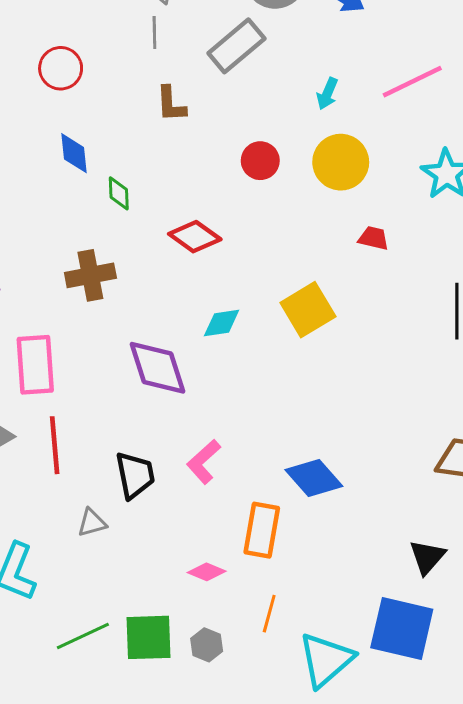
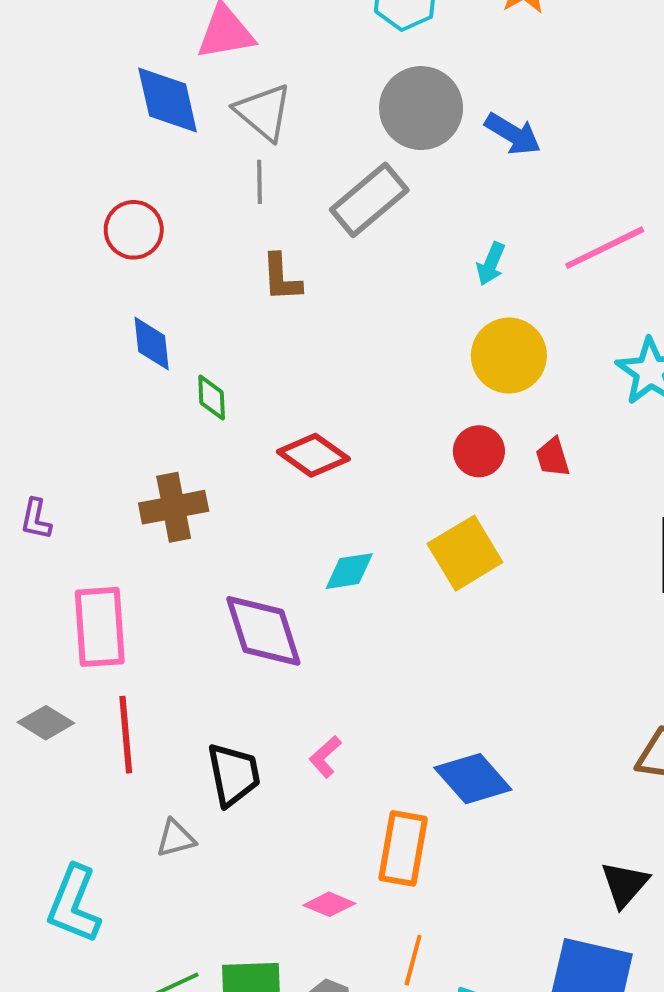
red circle: (260, 161) -> (479, 451), moved
red trapezoid: (373, 238) -> (553, 457), turned -120
pink L-shape: (204, 462) -> (325, 757), size x0.7

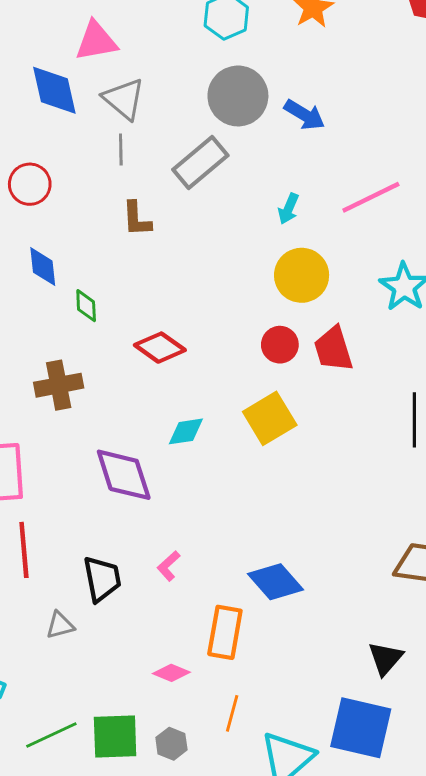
red trapezoid: (553, 457) -> (333, 349), size x1.6

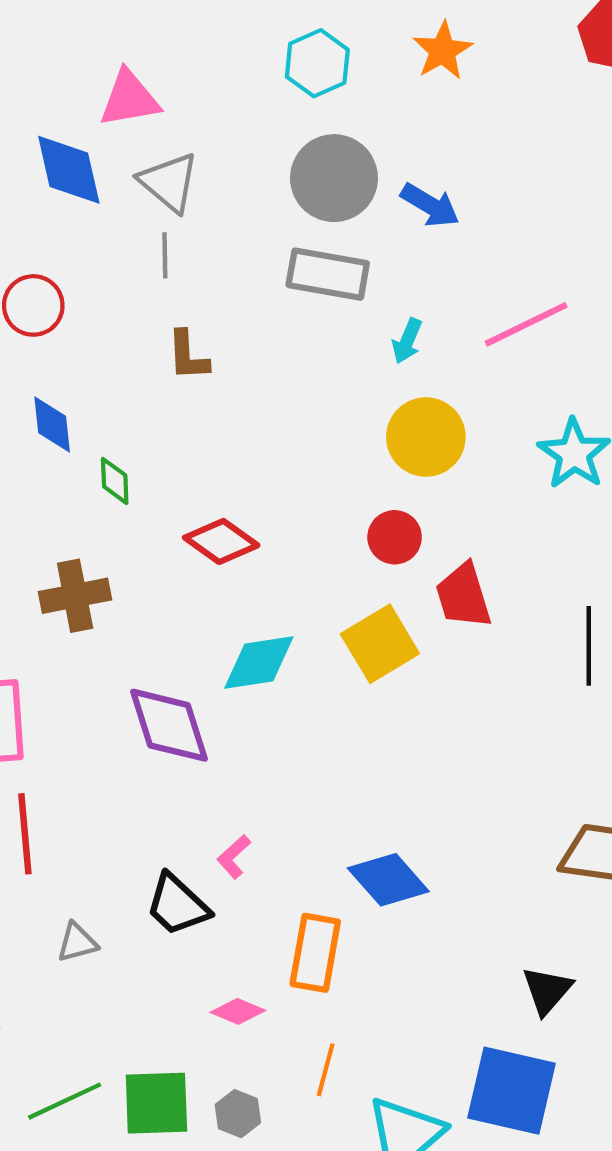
gray rectangle: (200, 162) -> (328, 274), moved, turned 50
red trapezoid: (333, 349) -> (463, 596), moved
cyan diamond: (186, 431) -> (259, 663), size x1.4
black trapezoid: (102, 579) -> (177, 905), moved, turned 144

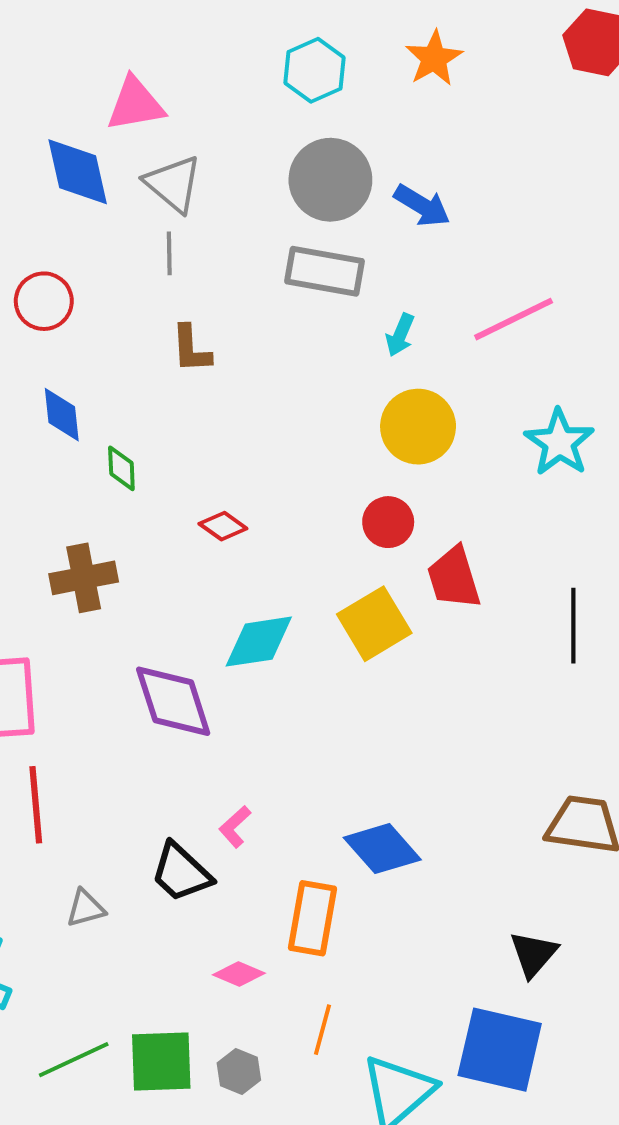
red diamond: (221, 541) -> (223, 526), size x0.7

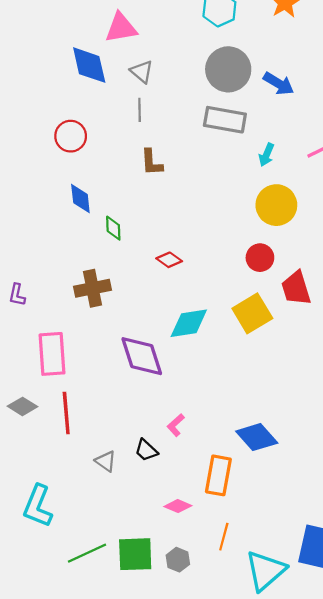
gray triangle: (173, 184) -> (142, 72), size x0.7
black trapezoid: (181, 872) -> (146, 450), size x0.7
gray triangle: (86, 908) -> (106, 461), moved, turned 50

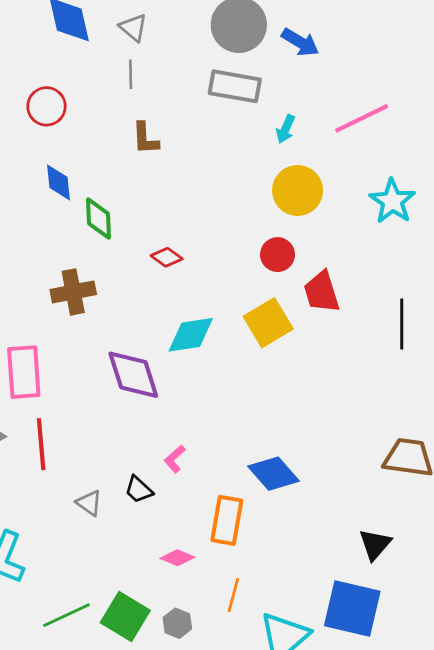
green diamond: (113, 228) -> (99, 219), size x1.4
green square: (135, 554) -> (125, 616), turned 33

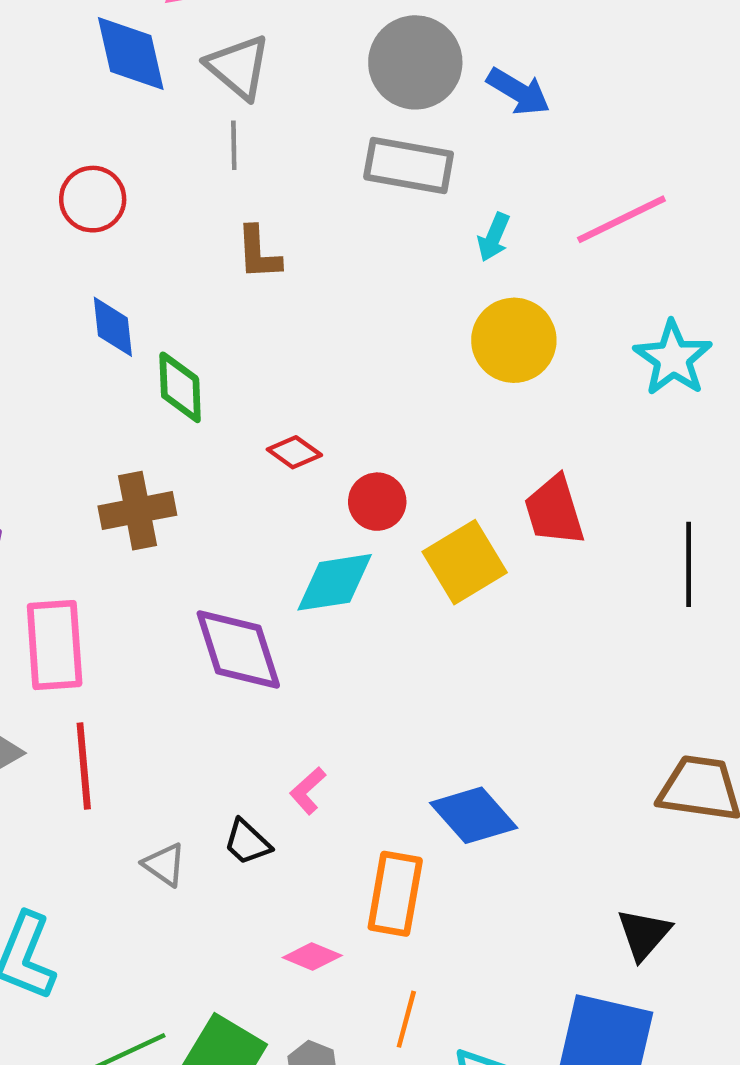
gray triangle: (133, 28) -> (238, 67), size x1.4
red circle: (278, 255) -> (377, 502), moved

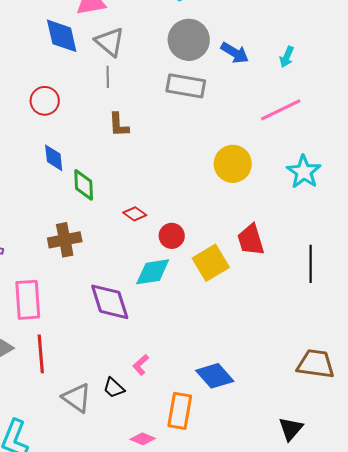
cyan arrow: (494, 237) -> (287, 57), moved
gray triangle: (164, 865) -> (77, 398), size x1.5

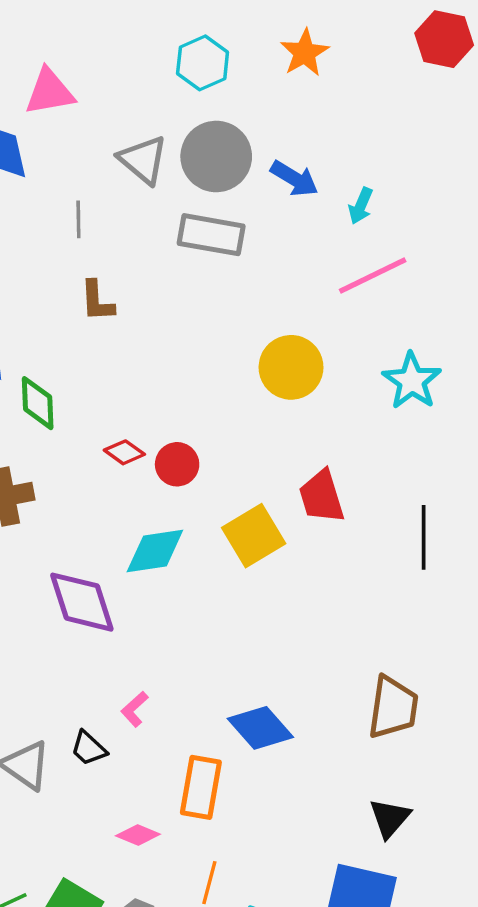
gray triangle: (110, 42) -> (143, 160), moved
cyan arrow: (287, 57) -> (361, 206), moved
red circle: (172, 236) -> (177, 464), moved
brown trapezoid: (316, 364) -> (393, 707), moved, turned 90

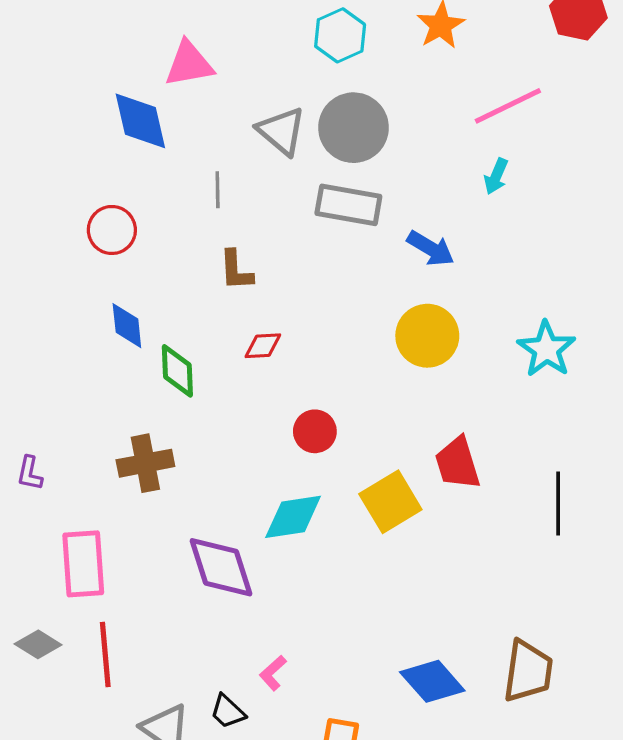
blue arrow: (294, 179) -> (431, 248), moved
pink line: (373, 275) -> (508, 106), moved
red diamond: (124, 452) -> (263, 346), moved, turned -39
blue diamond: (260, 728) -> (432, 681), moved

